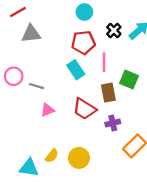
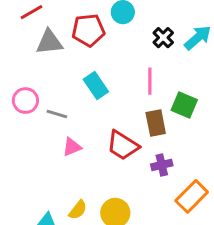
red pentagon: (83, 42) -> (88, 30), moved
cyan rectangle: (76, 70) -> (96, 86), moved

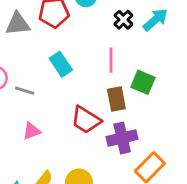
pink triangle: (72, 147) -> (32, 131), moved
purple cross: (162, 165) -> (122, 138), size x1.5

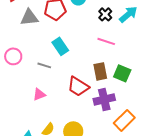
pink line: (111, 60) -> (106, 41), moved, turned -72
green square: (143, 82) -> (122, 73), moved
gray line: (25, 91) -> (44, 65), moved

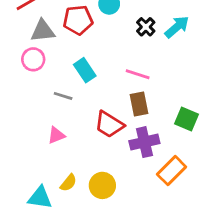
pink line: (106, 41) -> (138, 74), moved
pink circle: (13, 56) -> (33, 59), moved
green square: (122, 73) -> (186, 119), moved

